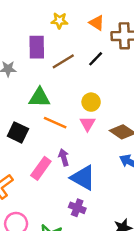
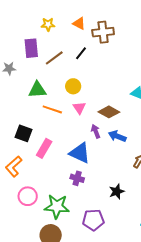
yellow circle: (91, 102) -> (73, 86), moved
black square: (18, 132) -> (24, 133), moved
purple arrow: (64, 157) -> (96, 131), moved

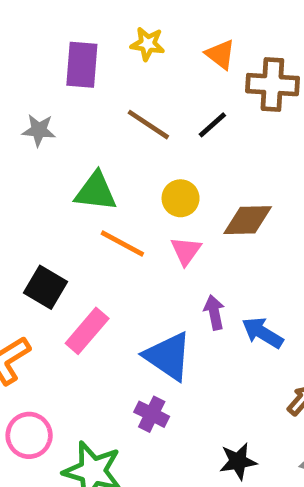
purple rectangle: (31, 48) -> (82, 65), moved
brown line: (54, 58) -> (148, 125), turned 60
brown diamond: (109, 112) -> (248, 220), moved, turned -40

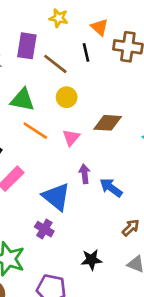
purple rectangle: (82, 65) -> (27, 46), moved
black line: (212, 125) -> (86, 52), moved, turned -66
yellow circle: (181, 198) -> (67, 97), moved

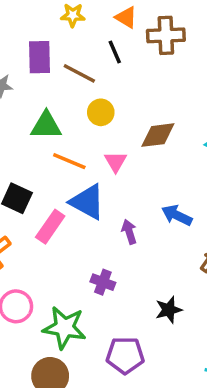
purple arrow: (85, 174) -> (129, 232), moved
blue triangle: (56, 197) -> (87, 202), moved

